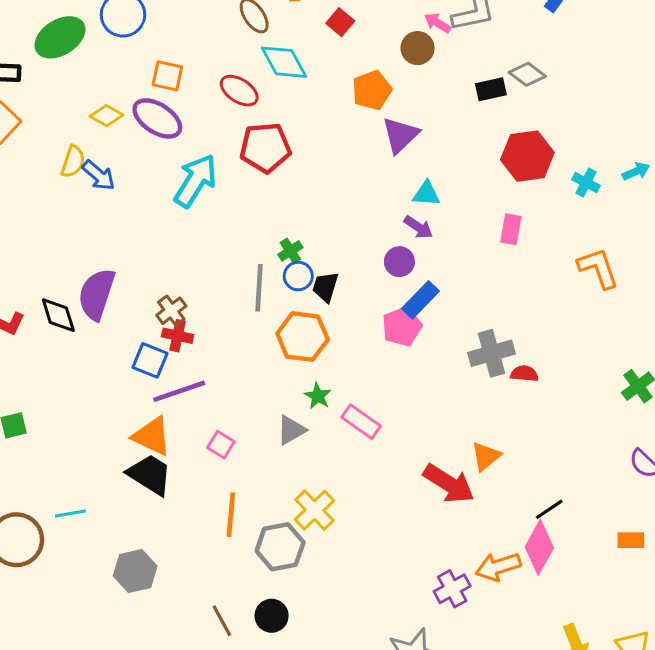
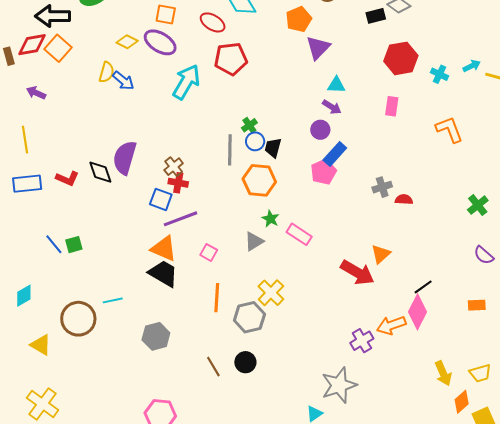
gray cross: (492, 353) -> (382, 187), size x0.7

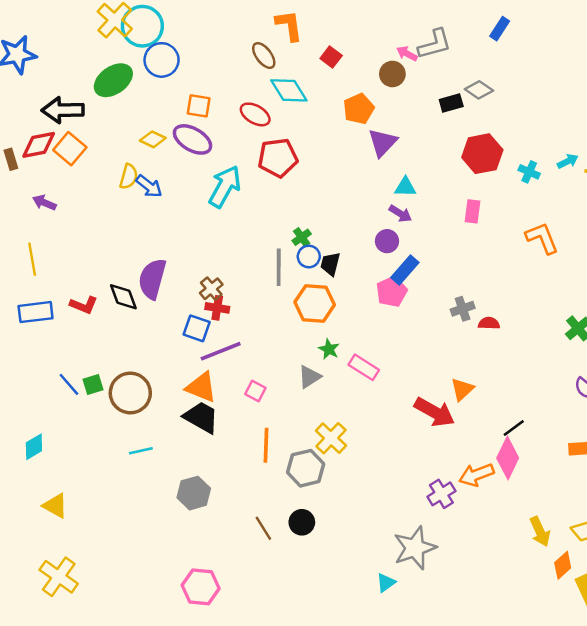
brown circle: (78, 319) -> (130, 393), moved

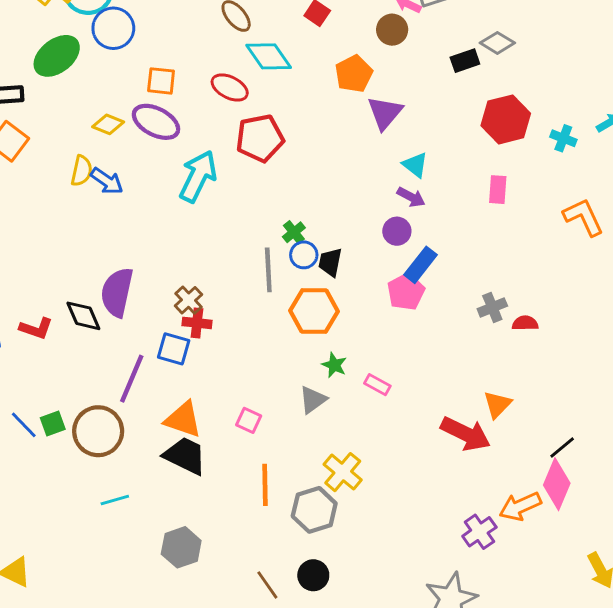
cyan triangle: (405, 187) -> (415, 165), turned 40
purple line: (221, 351) -> (132, 379), moved, turned -42
pink rectangle: (364, 367) -> (377, 385), size x0.7

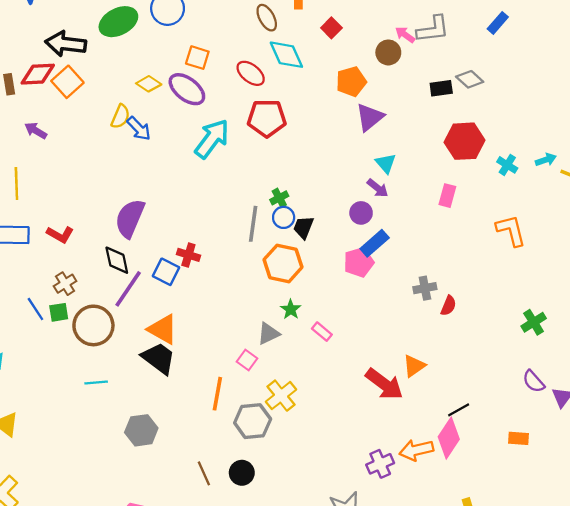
brown cross: (189, 300) -> (65, 284), moved
black diamond: (83, 316) -> (117, 260), moved
red semicircle: (525, 323) -> (448, 306), turned 102
pink square: (249, 420) -> (247, 360), moved

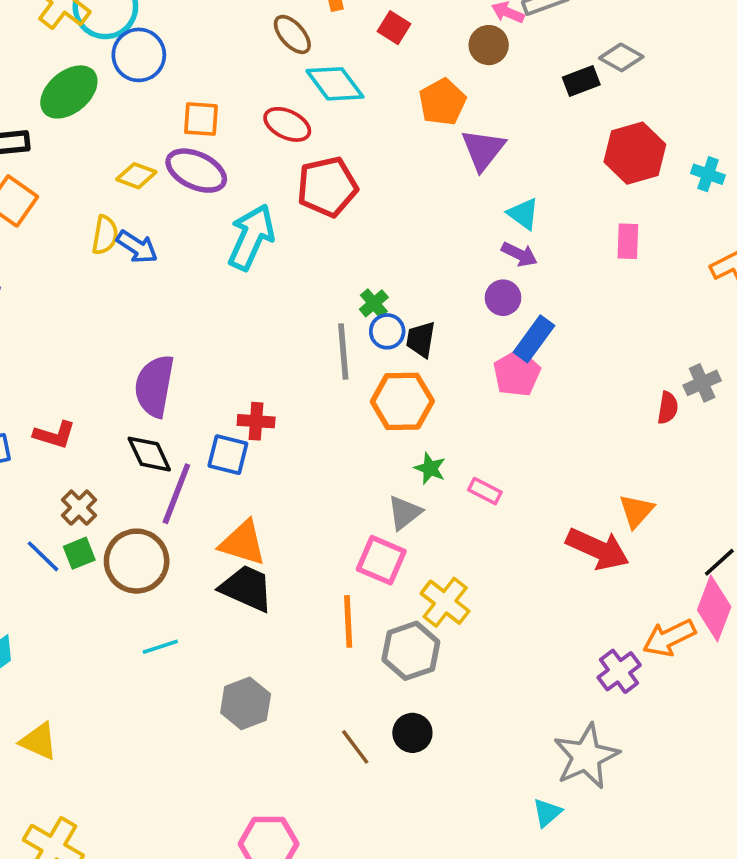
gray cross: (425, 288) -> (702, 383), moved
pink square: (247, 360) -> (381, 560), size x1.5

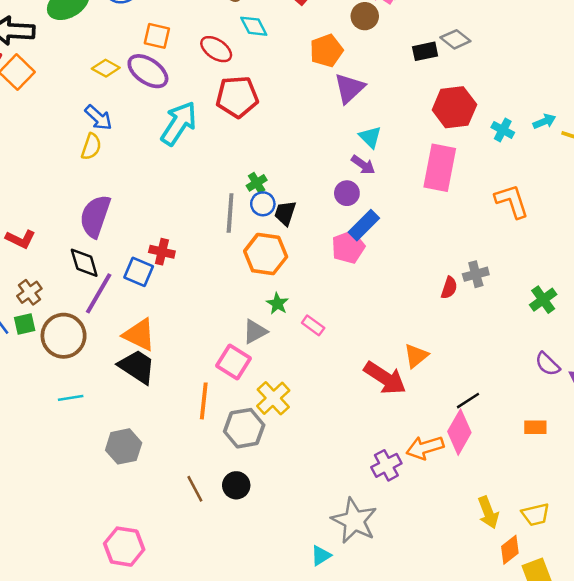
cyan diamond: (335, 84) -> (254, 26), size x0.7
yellow semicircle: (105, 235) -> (91, 147), moved
pink rectangle: (628, 241) -> (440, 168), size x1.8
gray star: (586, 756) -> (354, 521), turned -30

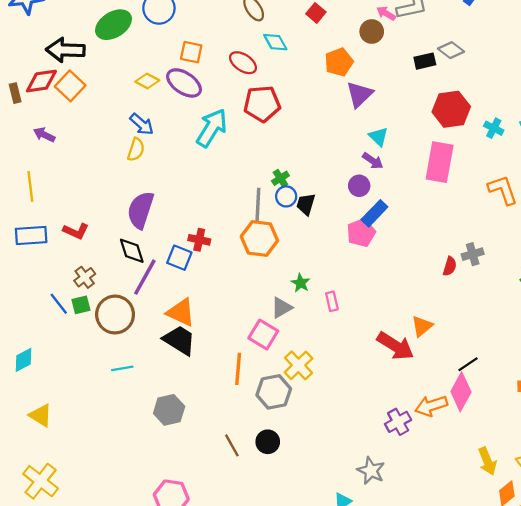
orange hexagon: (266, 254) -> (259, 238), moved
pink rectangle: (313, 325) -> (332, 301), turned 42
gray star: (354, 521) -> (371, 471), size x0.7

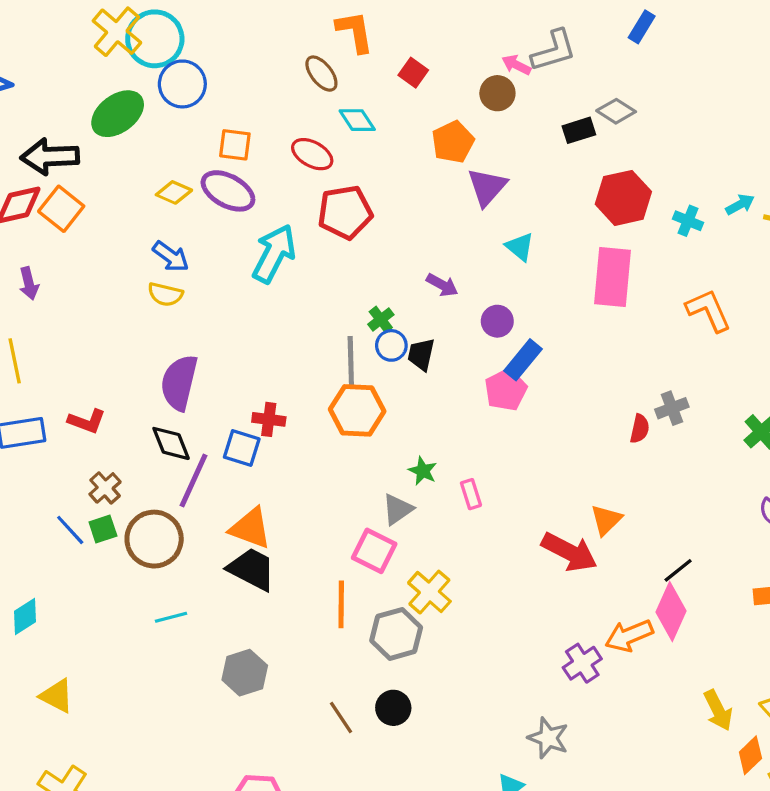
purple arrow: (44, 135) -> (29, 283), turned -125
yellow semicircle: (136, 150) -> (165, 294), turned 90
purple arrow: (373, 161) -> (442, 285), moved

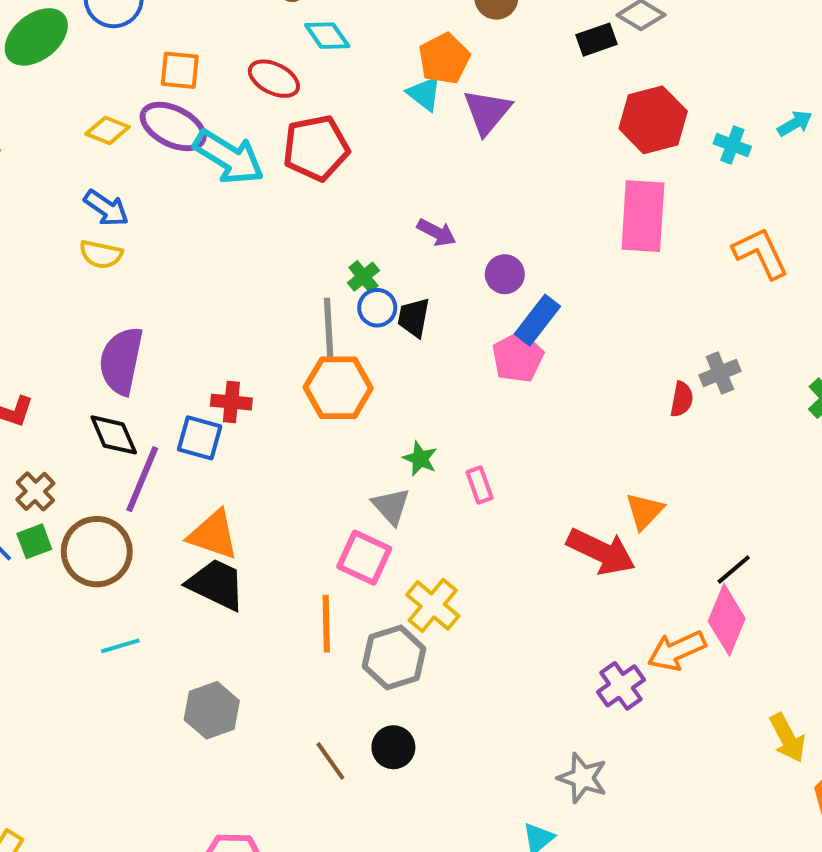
cyan triangle: (520, 247) -> (424, 94), moved
cyan arrow: (274, 254) -> (229, 157), moved, turned 96
gray triangle: (398, 509) -> (391, 506), turned -36

